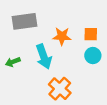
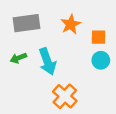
orange star: (62, 36) -> (71, 24), moved, turned -30
green arrow: (13, 62) -> (18, 58), moved

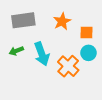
orange cross: (65, 96) -> (68, 66), moved

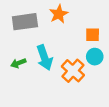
orange star: (62, 21) -> (59, 14), moved
green arrow: (16, 51) -> (18, 63), moved

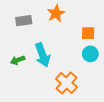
gray rectangle: (25, 22) -> (24, 21), size x0.7
orange cross: (73, 71) -> (66, 83), moved

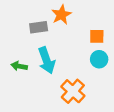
gray rectangle: (24, 21) -> (39, 27), moved
green arrow: (18, 60) -> (19, 66), turned 32

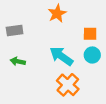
gray rectangle: (39, 27) -> (15, 31), moved
cyan arrow: (47, 60) -> (61, 56), moved, turned 145

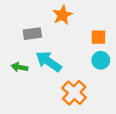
gray rectangle: (15, 31) -> (32, 34), moved
cyan arrow: (61, 56) -> (49, 61), moved

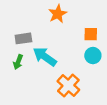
gray rectangle: (32, 34) -> (23, 38), moved
green arrow: (20, 67) -> (18, 62), turned -80

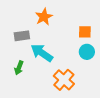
orange star: (58, 14) -> (44, 17), moved
green arrow: (18, 62) -> (19, 68), moved

